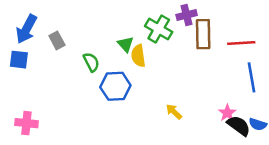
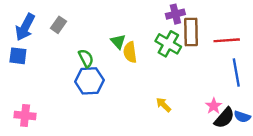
green cross: (159, 29) -> (168, 44), moved
gray rectangle: (57, 40) -> (58, 25), moved, turned 63
blue hexagon: (115, 86) -> (89, 81), moved
black semicircle: (239, 126) -> (224, 118), turned 95

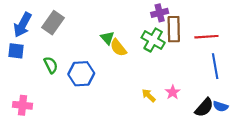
gray rectangle: (58, 25) -> (53, 23), size x1.5
yellow semicircle: (130, 52) -> (118, 48), turned -30
green semicircle: (86, 58) -> (51, 65), moved
pink star: (214, 106) -> (173, 92), moved

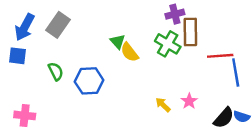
red line: (206, 37) -> (220, 56), moved

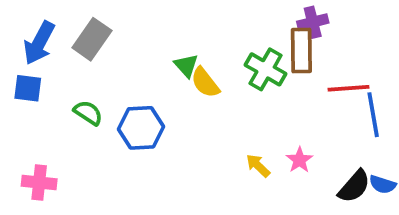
purple cross: (175, 14) -> (313, 22), moved
green semicircle: (56, 71) -> (88, 113), turned -30

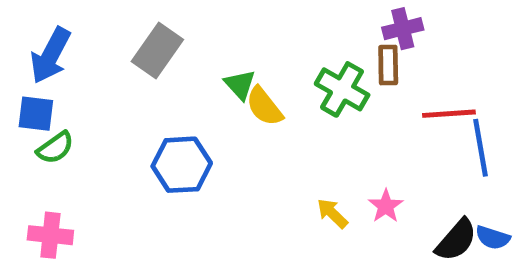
gray rectangle: (92, 39) -> (157, 51), moved
brown rectangle: (301, 50) -> (388, 65), size x0.7
green semicircle: (88, 113) -> (55, 148), moved, turned 112

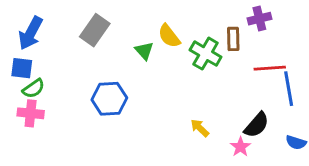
purple cross: (403, 29) -> (259, 19), moved
yellow semicircle: (264, 106) -> (169, 36), moved
pink star: (386, 206) -> (241, 147), moved
pink cross: (50, 235) -> (31, 113), moved
black semicircle: (456, 240) -> (257, 125), moved

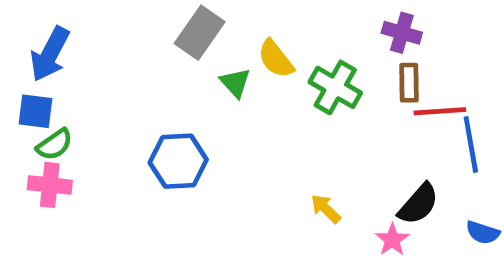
purple cross: (259, 19) -> (402, 33), moved, turned 30
gray rectangle: (95, 30) -> (200, 33), moved
brown rectangle: (233, 39) -> (409, 83), moved

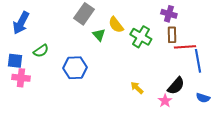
blue square: (36, 111) -> (15, 61), moved
green semicircle: (55, 145) -> (41, 51), moved

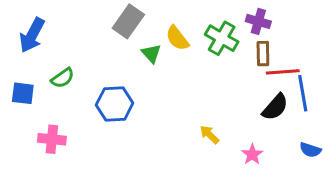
green cross: (141, 37) -> (222, 38), moved
pink cross: (21, 78) -> (52, 139), moved
black semicircle: (176, 86) -> (275, 107), moved

